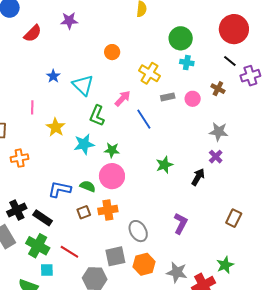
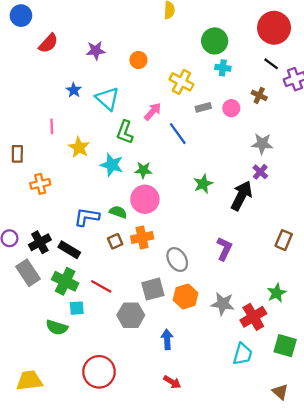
purple star: (69, 21) -> (96, 50), moved
cyan star: (84, 144) -> (112, 165), turned 30
black arrow: (198, 177) -> (241, 196), size x1.5

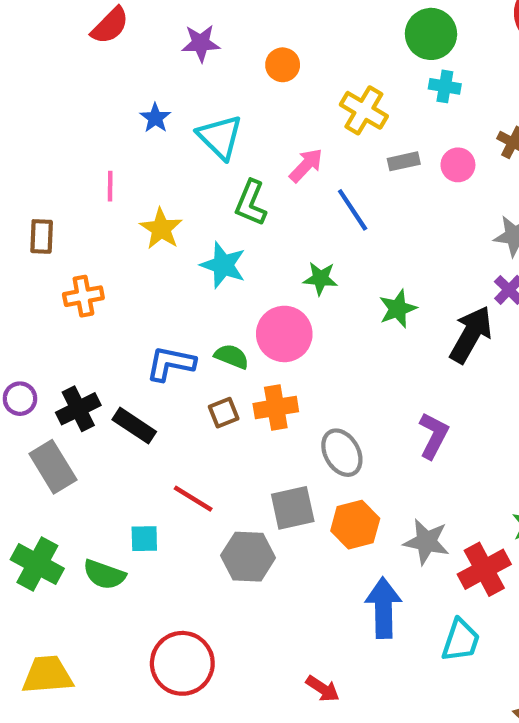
green star: (143, 170) -> (320, 278), moved
green cross: (65, 281) -> (37, 564), moved
blue arrow: (167, 339) -> (383, 608), moved, size x1.5

